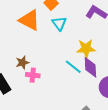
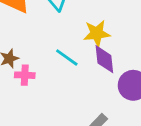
cyan line: (73, 67) -> (67, 58), moved

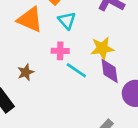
pink cross: (25, 75) -> (60, 51), moved

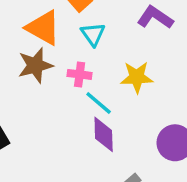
purple diamond: (110, 71) -> (104, 134), moved
brown star: (26, 72) -> (35, 65), moved, size x1.5

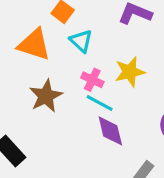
brown star: (35, 65) -> (46, 96), moved
pink cross: (80, 74) -> (92, 80), moved, turned 30

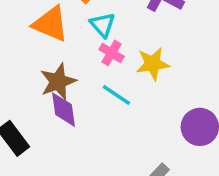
pink cross: (92, 80) -> (112, 53), moved
purple diamond: (110, 131) -> (64, 110), moved

